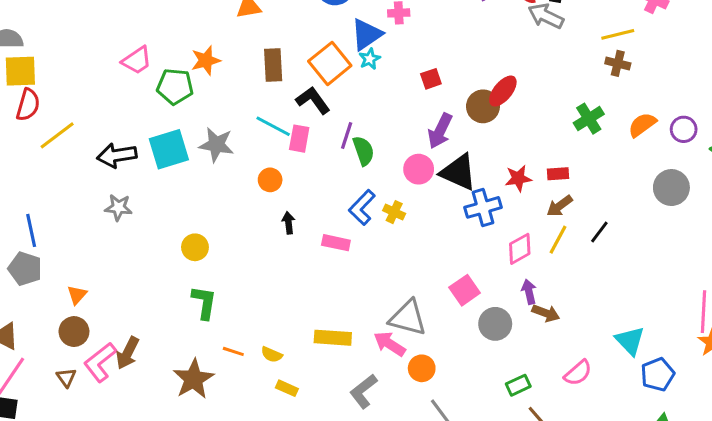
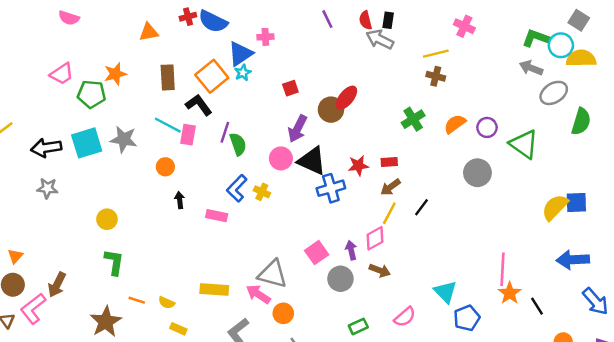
pink diamond: (520, 249) -> (375, 238), moved
purple arrow: (529, 292) -> (351, 250), moved
brown arrow: (128, 353) -> (57, 285), moved

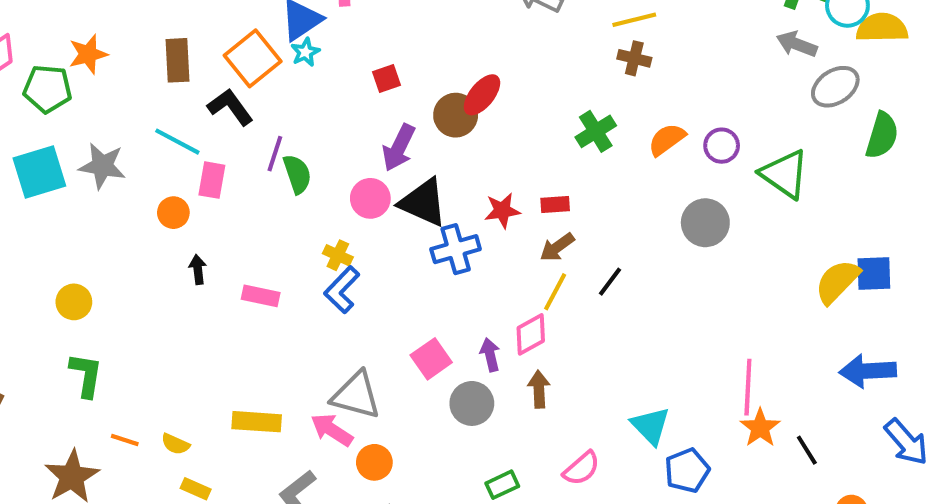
pink rectangle: (188, 135) -> (212, 180), moved
blue L-shape: (237, 188) -> (342, 290), moved
brown arrow: (380, 270) -> (539, 389), turned -114

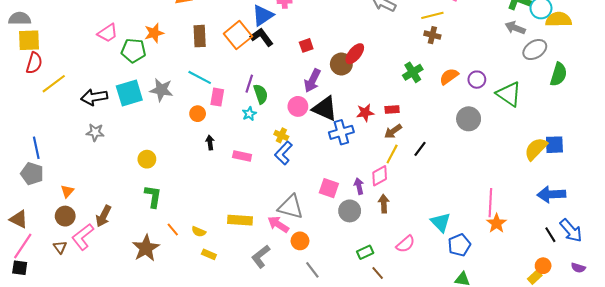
cyan star: (305, 52) -> (249, 114), moved
black L-shape: (230, 107) -> (262, 37), moved
pink square: (431, 359) -> (329, 188), turned -36
orange line: (125, 440) -> (173, 230), turned 32
black line: (807, 450) -> (550, 235), moved

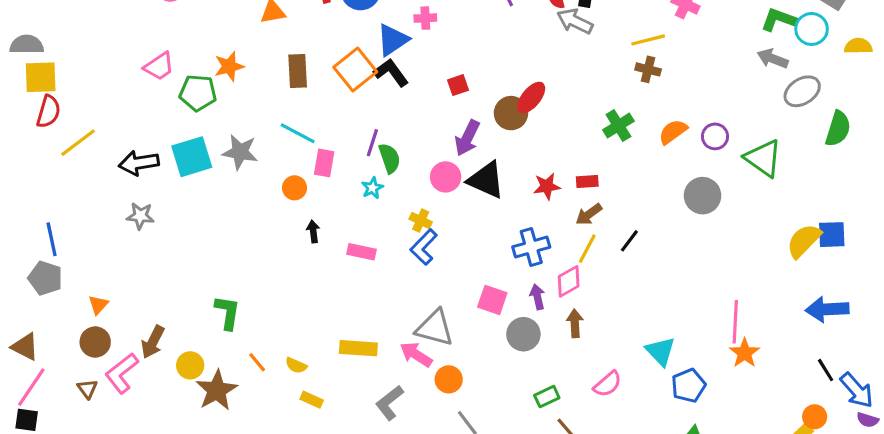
yellow semicircle: (559, 20) -> (858, 46), moved, size x0.7
blue cross: (341, 132) -> (531, 247), moved
yellow circle: (147, 159) -> (190, 365), moved
blue arrow: (571, 231) -> (857, 390), moved

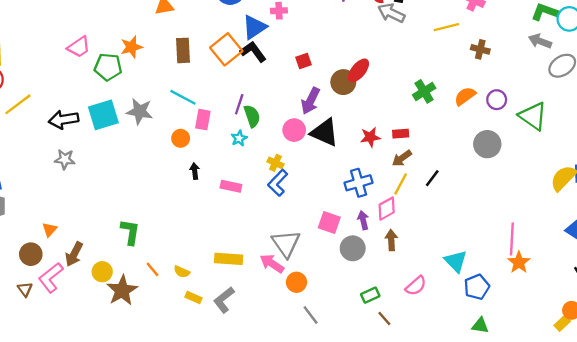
brown cross: (648, 69) -> (480, 49), moved
orange triangle: (98, 305) -> (50, 230), moved
gray triangle: (435, 328) -> (286, 244), turned 40
gray L-shape: (390, 403) -> (224, 300), moved

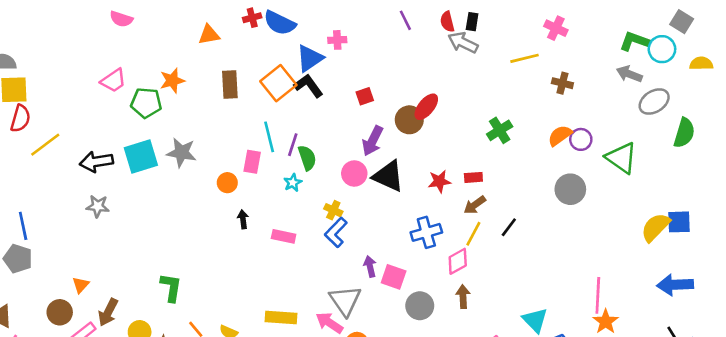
orange semicircle: (465, 96) -> (560, 136), moved
cyan line: (183, 97) -> (269, 137), moved, turned 48
purple arrow: (363, 220) -> (370, 266), moved

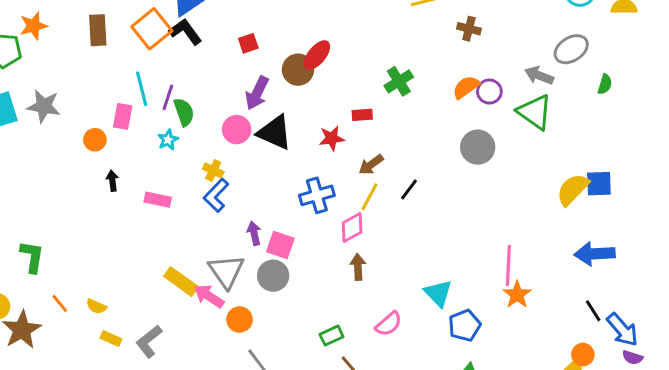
gray arrow: (629, 74) -> (539, 75), moved
green semicircle: (684, 133) -> (605, 84), size x0.6
red rectangle: (473, 177) -> (362, 115), moved
gray circle: (420, 306) -> (273, 276), moved
yellow rectangle: (281, 318) -> (181, 282), moved, turned 32

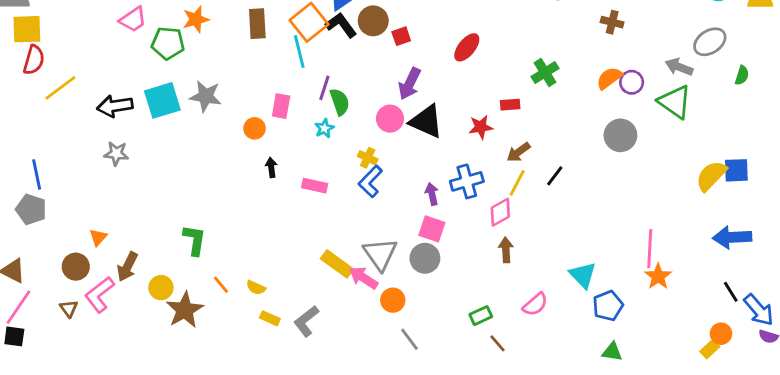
brown circle: (298, 70) -> (373, 21), moved
cyan line: (142, 89) -> (299, 52), moved
purple arrow: (254, 233) -> (432, 194), moved

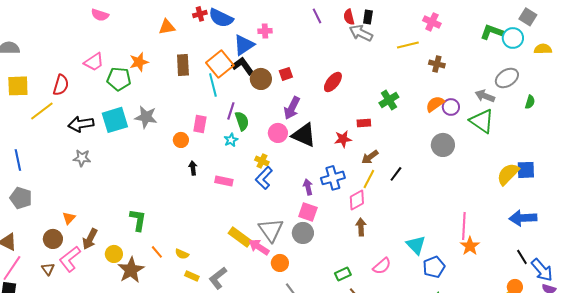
brown circle: (373, 21) -> (261, 79), moved
yellow square: (27, 29) -> (18, 86), moved
red semicircle: (34, 60) -> (61, 85), moved
blue line: (37, 174) -> (18, 160), moved

